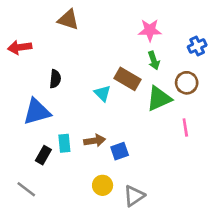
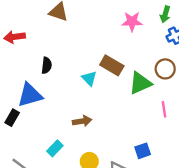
green arrow: (154, 60) -> (165, 14), moved, turned 35
cyan rectangle: (64, 143) -> (55, 148), moved, turned 49
blue square: (120, 151) -> (143, 151), moved
black rectangle: (43, 155) -> (12, 118), moved

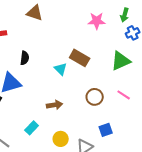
brown circle: (165, 69) -> (95, 97), moved
green triangle: (140, 83) -> (121, 61), moved
pink line: (164, 109) -> (124, 95), turned -48

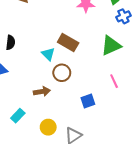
pink line: (124, 95) -> (114, 81), turned 32
brown circle: (95, 97) -> (62, 73), moved
blue square: (106, 130) -> (88, 101), moved

